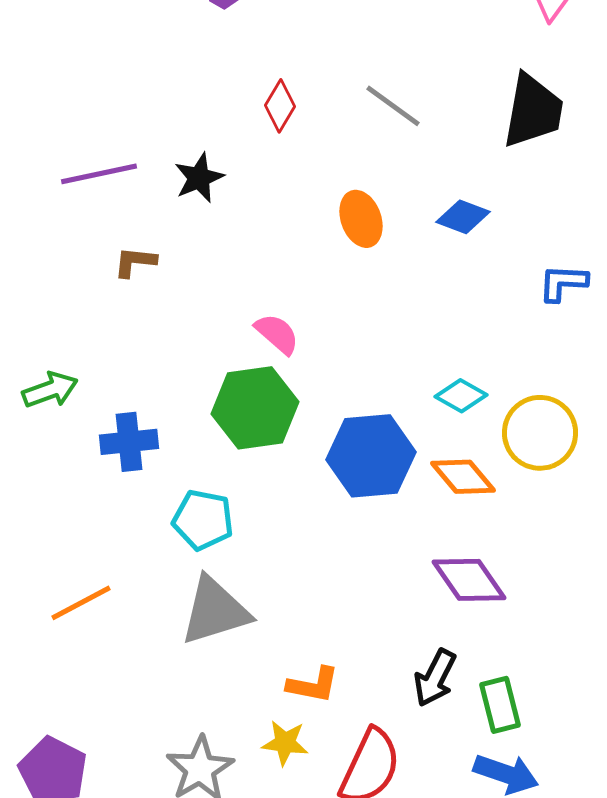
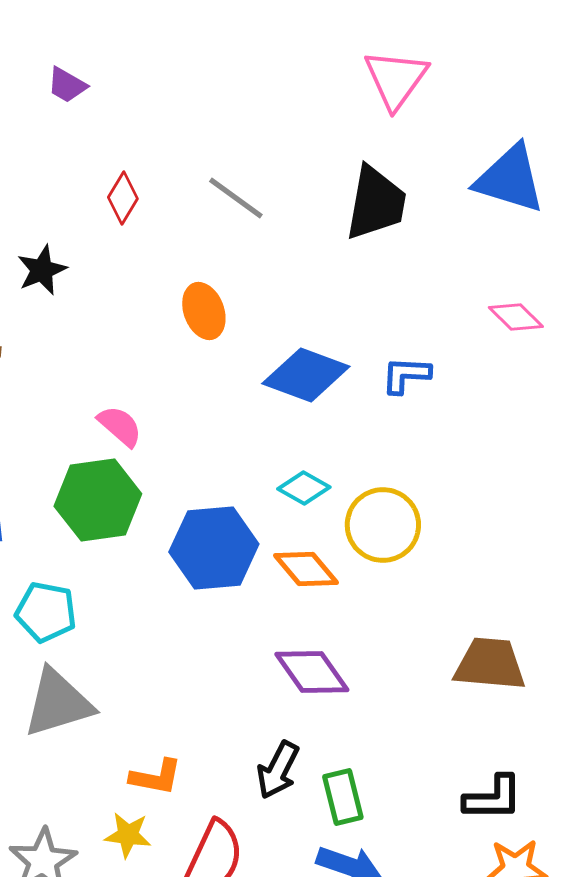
blue diamond: (463, 217) -> (306, 375), moved, size x1.6

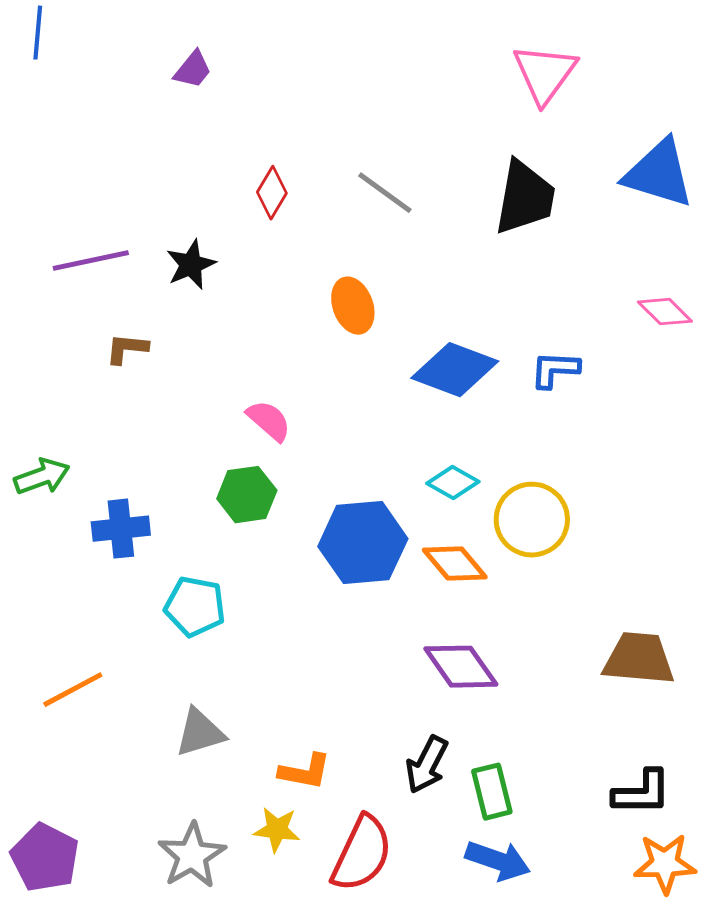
purple trapezoid: (67, 85) -> (193, 70), moved, turned -81
green hexagon: (98, 500) -> (247, 495), size x0.7
gray triangle: (58, 703) -> (200, 733), moved, size x0.7

